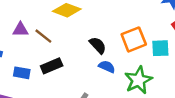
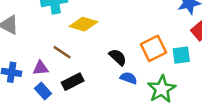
purple triangle: (20, 30) -> (41, 68), moved
blue rectangle: (22, 73) -> (43, 91), turned 42

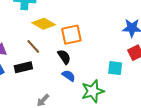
orange square: (154, 48) -> (71, 35), moved
brown line: (62, 52) -> (33, 46), moved

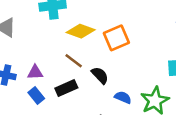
black semicircle: (64, 57) -> (100, 75), moved
blue semicircle: (69, 76) -> (123, 97), moved

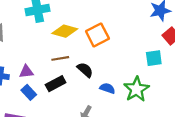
brown line: (74, 61) -> (60, 58), turned -42

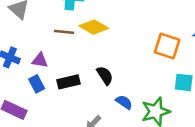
orange square: (97, 35) -> (167, 46), moved, turned 30
brown line: (60, 58) -> (64, 32), moved

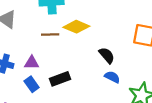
black semicircle: (105, 75) -> (107, 55), moved
blue semicircle: (124, 102) -> (112, 77), moved

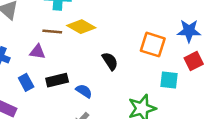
purple triangle: (32, 63) -> (37, 52), moved
blue semicircle: (112, 77) -> (84, 91), moved

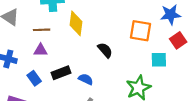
yellow diamond: (81, 27) -> (76, 23), turned 75
brown line: (52, 32) -> (42, 30), moved

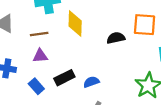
black semicircle: (105, 50) -> (116, 38), moved, turned -56
blue semicircle: (86, 79) -> (91, 82), turned -40

